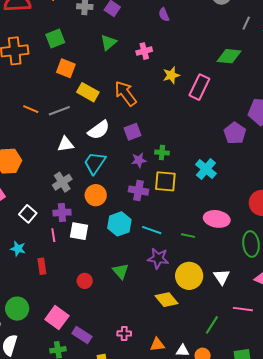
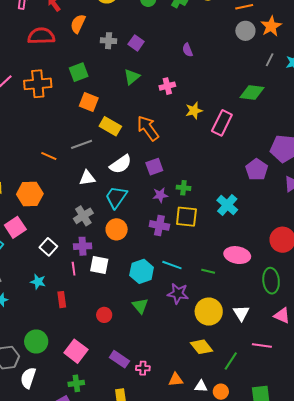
orange line: (31, 109) -> (49, 156), moved
cyan hexagon: (119, 224) -> (142, 271), moved
yellow diamond: (167, 300) -> (201, 347), moved
purple rectangle: (82, 335) -> (119, 359), moved

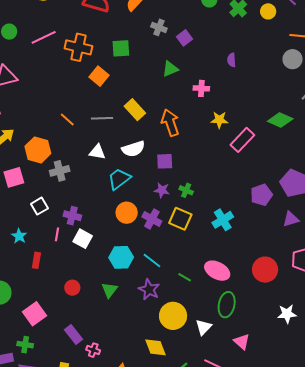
orange square: (89, 102) -> (99, 76), moved
gray cross: (83, 216) -> (60, 171), moved
orange circle: (117, 229) -> (127, 213), moved
green ellipse: (271, 281) -> (227, 305), moved

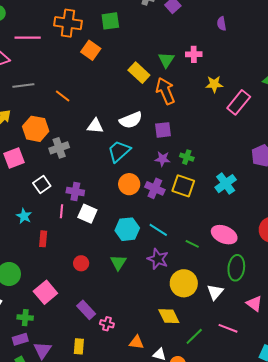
pink line: (44, 37) -> (28, 38), moved, turned 30
green triangle: (170, 69) -> (166, 60), moved, turned -30
yellow rectangle: (135, 110) -> (139, 73), moved
gray line: (102, 118) -> (23, 86), moved
green cross: (25, 345) -> (25, 318), moved

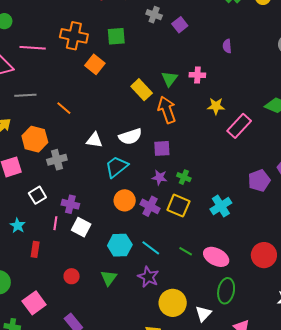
green line: (192, 244) -> (186, 251), moved

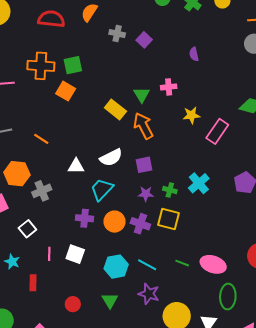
green square: (116, 36) -> (73, 65), moved
purple cross: (70, 204) -> (85, 218), moved
cyan cross: (221, 206) -> (199, 183), moved

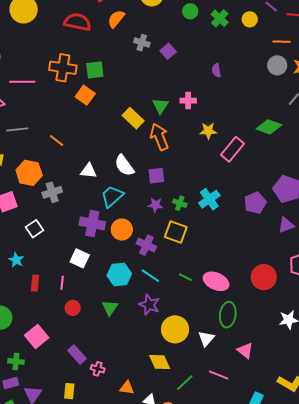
white semicircle: (111, 157) -> (124, 165), turned 75
purple cross: (85, 218) -> (92, 223), size x1.4
purple cross: (140, 224) -> (146, 245), moved
pink line: (49, 254) -> (62, 283), moved

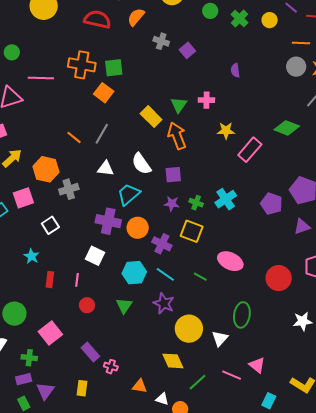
gray line: (17, 129) -> (102, 134), moved, turned -55
purple pentagon: (255, 203) -> (272, 204), turned -30
pink ellipse: (216, 281) -> (230, 261), moved
pink triangle: (245, 351) -> (257, 365), moved

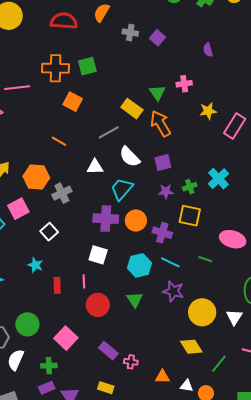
orange square: (104, 93) -> (73, 102), moved
gray line: (102, 134) -> (109, 132), moved, turned 40
green cross: (196, 203) -> (190, 187), turned -32
red circle: (87, 305) -> (98, 305), size x1.5
yellow rectangle: (82, 388) -> (106, 388), turned -70

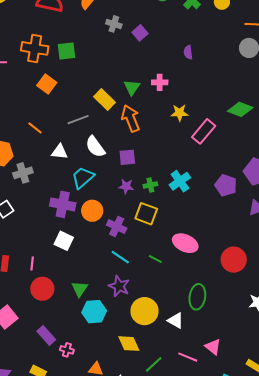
orange line: (59, 141) -> (35, 128), moved
white square: (98, 255) -> (64, 241), moved
cyan hexagon: (139, 265) -> (94, 312), moved
white triangle: (234, 317) -> (176, 321), turned -42

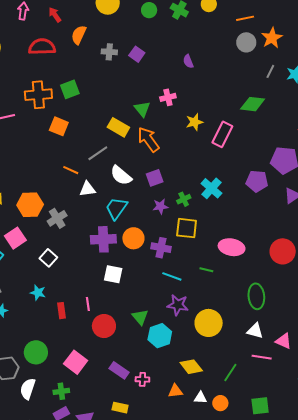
orange line: (35, 128) -> (71, 170), moved
white triangle: (176, 321) -> (255, 331), moved
yellow diamond: (129, 344) -> (191, 367), moved

